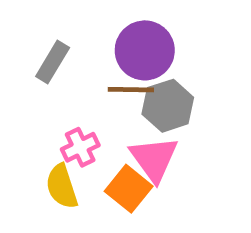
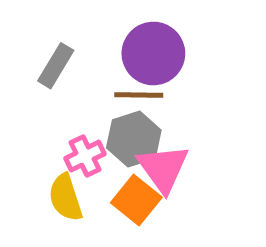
gray hexagon: (168, 106) -> (134, 139), moved

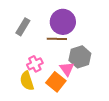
gray hexagon: (134, 139) -> (80, 57), moved
pink triangle: (163, 168) -> (67, 69), size x0.7

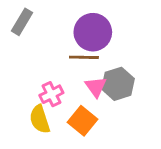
gray rectangle: (23, 27) -> (22, 22), moved
pink triangle: (67, 69) -> (96, 87), moved

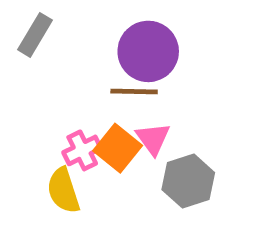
gray hexagon: (118, 84) -> (188, 181), moved
orange square: (82, 121) -> (118, 148), moved

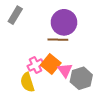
pink triangle: (153, 139) -> (65, 70), moved

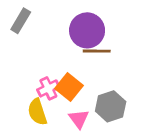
brown line: (58, 40) -> (97, 51), moved
pink triangle: (65, 70) -> (79, 119), moved

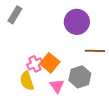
purple circle: (87, 30) -> (77, 22), moved
brown line: (97, 51) -> (95, 51), moved

